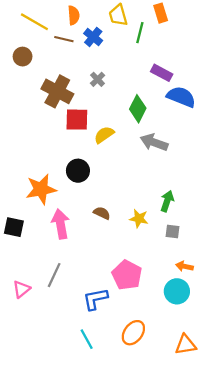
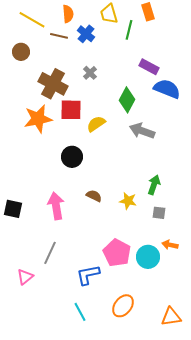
orange star: (41, 189) -> (38, 119), moved
pink triangle: (21, 289) -> (25, 277), moved
cyan circle: (177, 291) -> (148, 257), moved

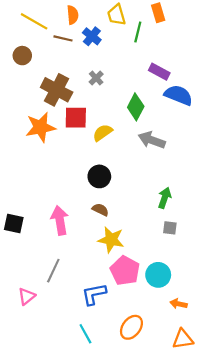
black circle: (72, 157) -> (99, 176), moved
yellow star: (128, 201) -> (111, 240), moved, size x1.4
orange arrow: (170, 245) -> (178, 304), moved

